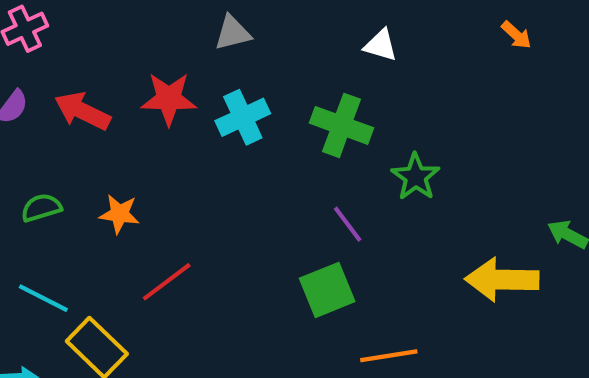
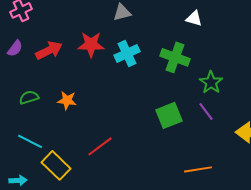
red arrow: (82, 111) -> (49, 50), turned 128
purple line: (348, 224) -> (206, 111), moved
red line: (167, 282) -> (100, 146), moved
green square: (327, 290) -> (169, 115), moved

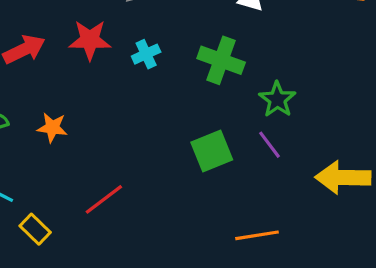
cyan cross: (127, 53) -> (146, 54), size x0.7
yellow rectangle: (56, 165) -> (35, 229), size x0.7

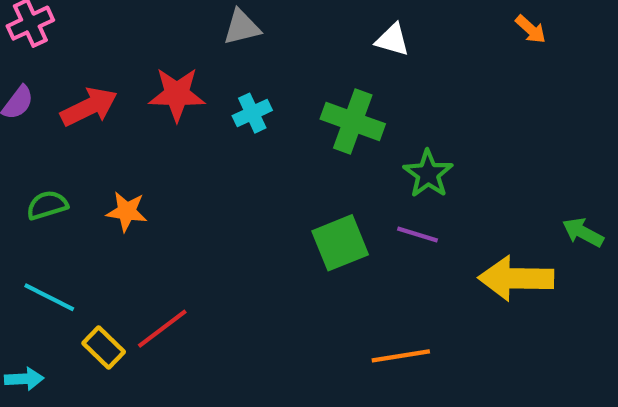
purple line: (270, 145) -> (418, 234), turned -36
red line: (104, 199) -> (162, 329), moved

